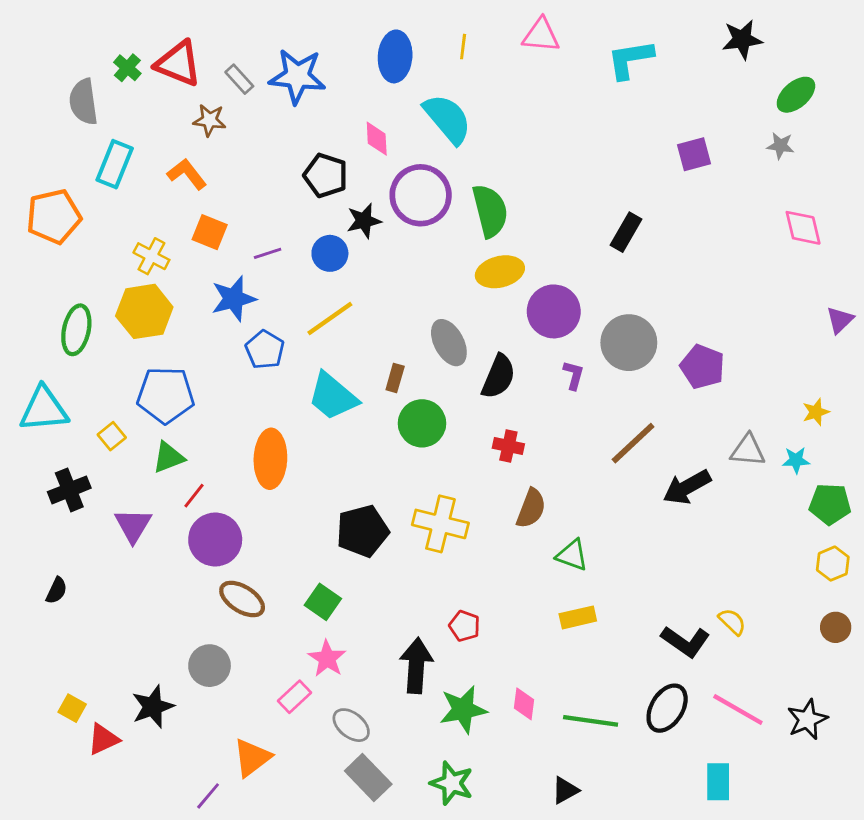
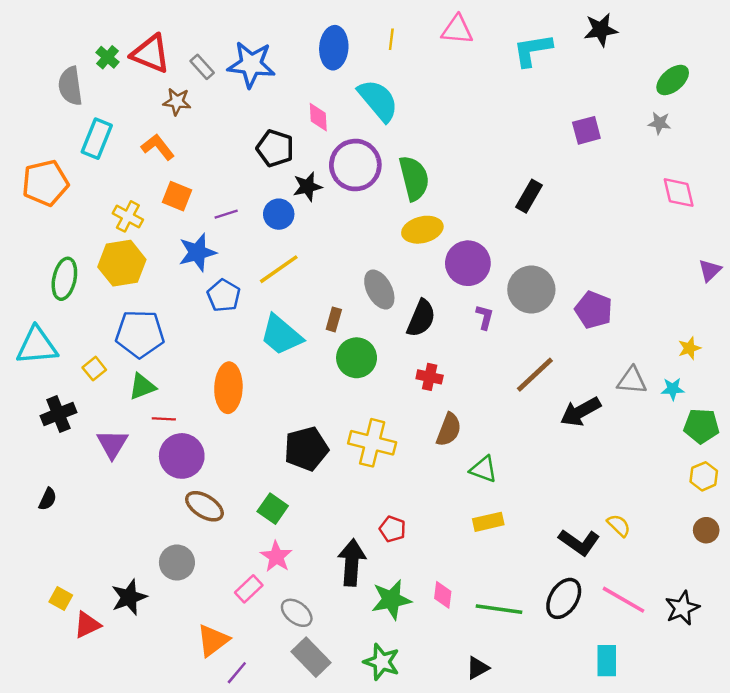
black star: (742, 39) -> (601, 30), moved
red line: (194, 496) -> (164, 419), turned 55
purple line: (208, 796) -> (237, 673), moved

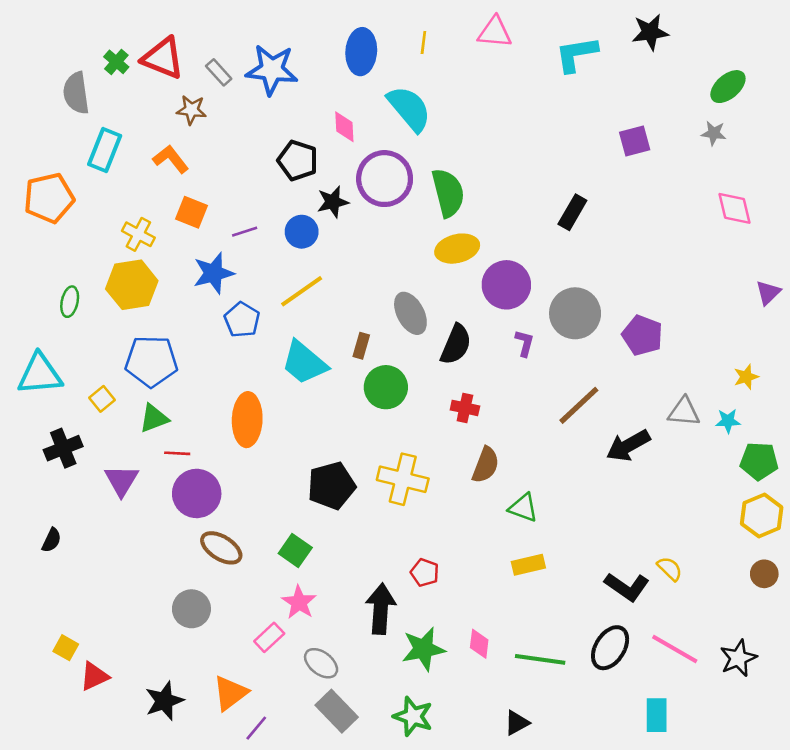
green ellipse: (64, 279) -> (70, 302), size x0.7
yellow hexagon: (704, 476) -> (762, 516), size x1.4
black star: (129, 597) -> (164, 701), moved

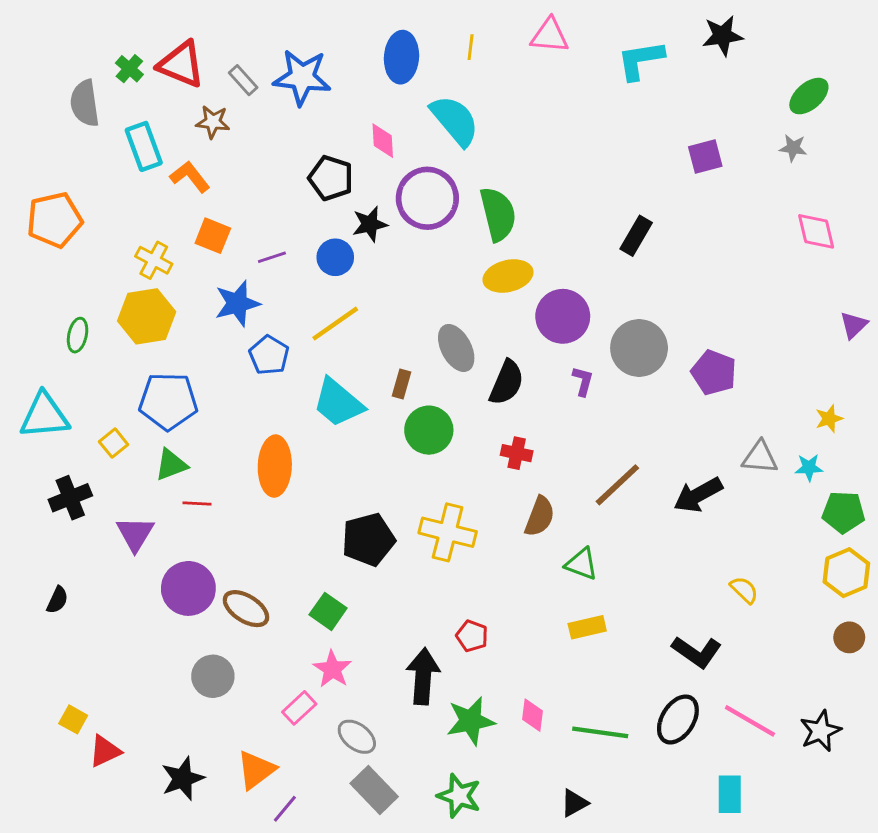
cyan rectangle: (105, 150) -> (144, 146), moved, turned -42
brown line: (579, 405) -> (617, 485), moved
purple circle: (197, 493) -> (188, 588), moved
yellow semicircle: (670, 569) -> (744, 590), moved

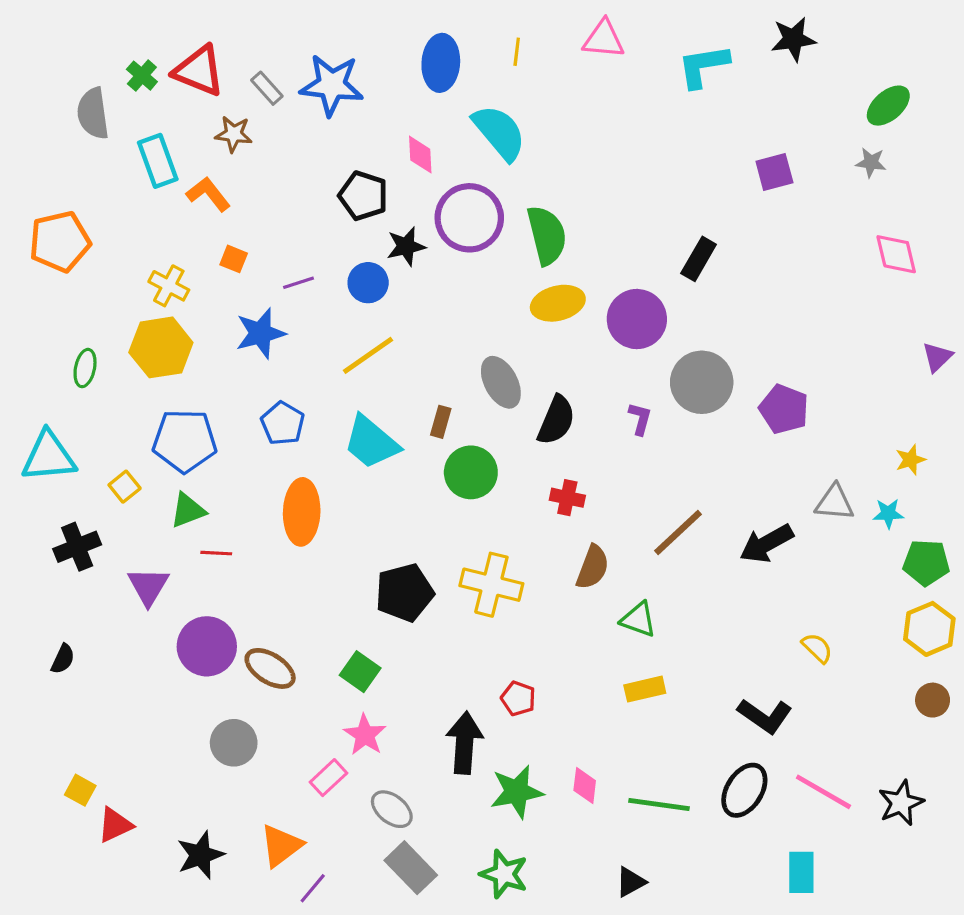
orange square: (213, 236) -> (234, 259), size x0.7
purple circle: (563, 316) -> (637, 319), moved
blue pentagon: (269, 355) -> (283, 423), moved

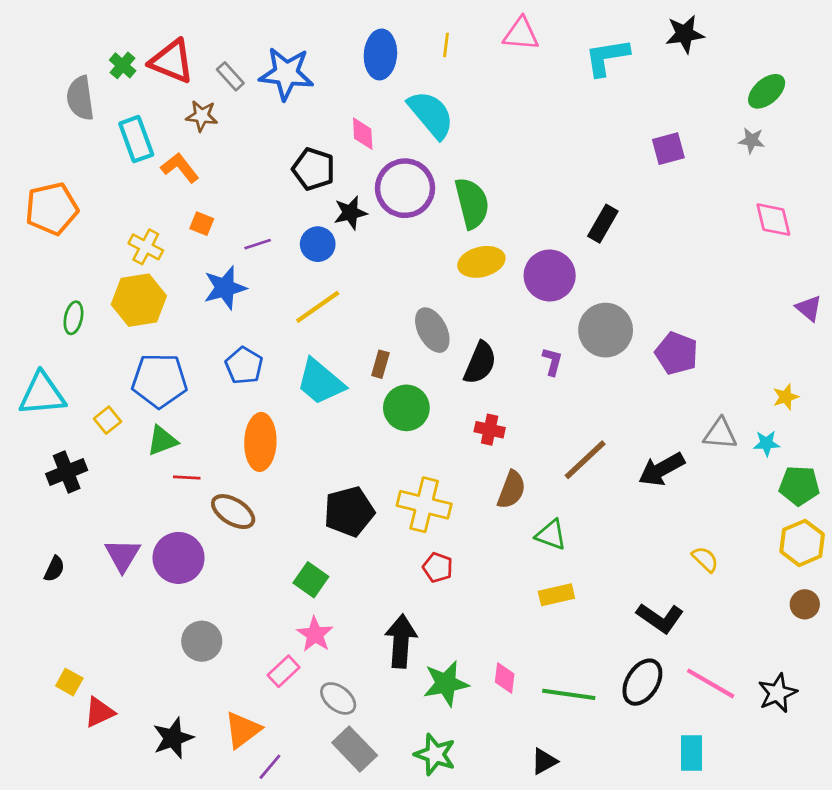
purple triangle: (937, 357) -> (809, 308), turned -36
purple triangle: (148, 586) -> (123, 555), moved
brown ellipse: (270, 668) -> (233, 512), moved
red pentagon: (518, 699) -> (438, 567), moved

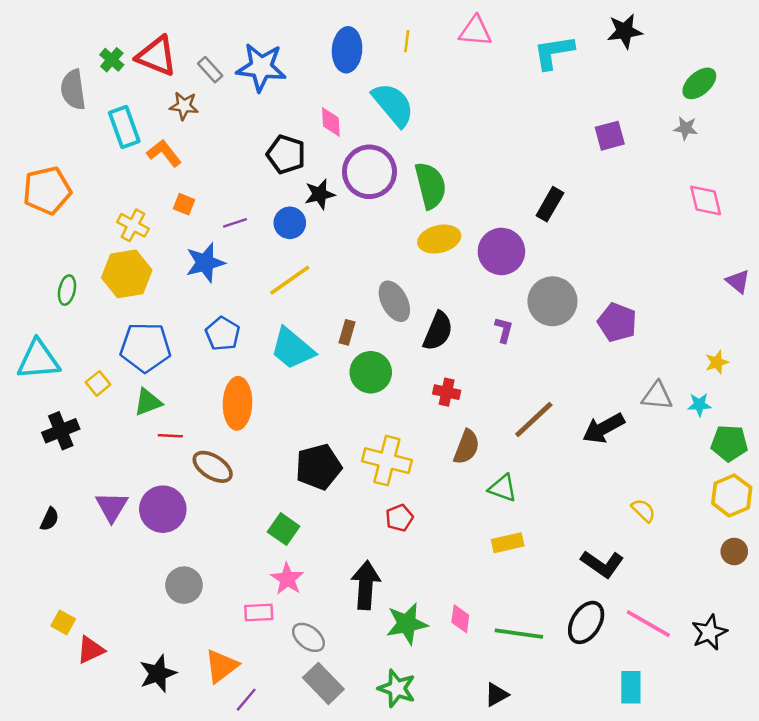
red pentagon: (438, 567) -> (399, 518), turned 30
pink rectangle: (284, 671) -> (259, 612), turned 40

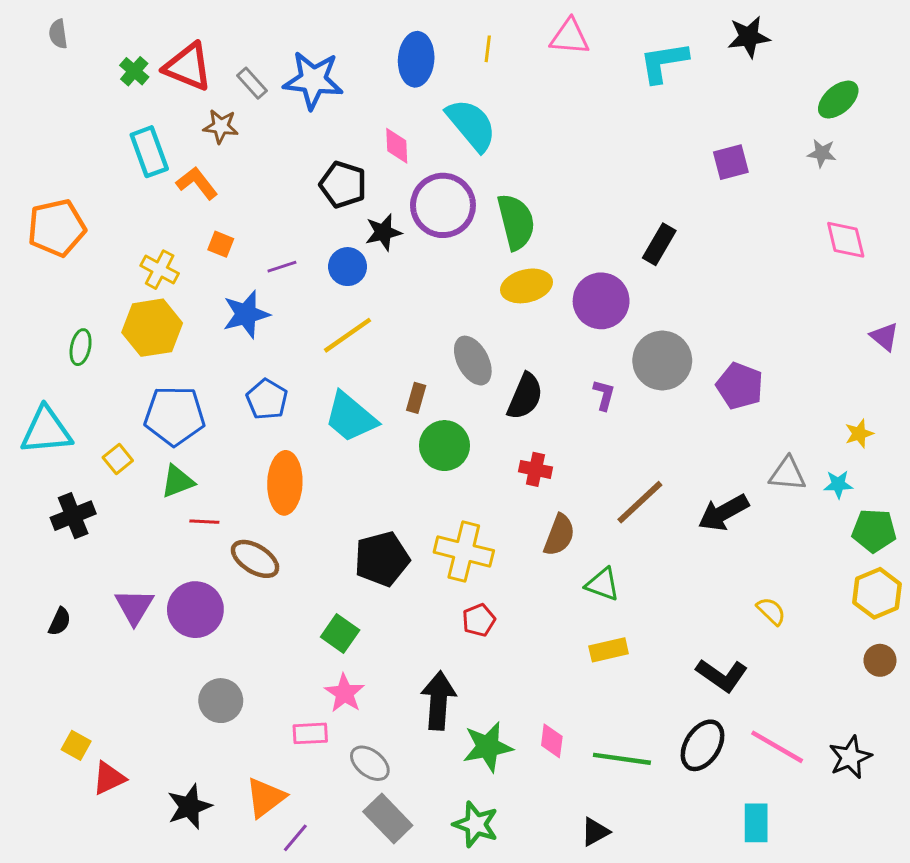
gray semicircle: (73, 90) -> (58, 34), moved, size x0.6

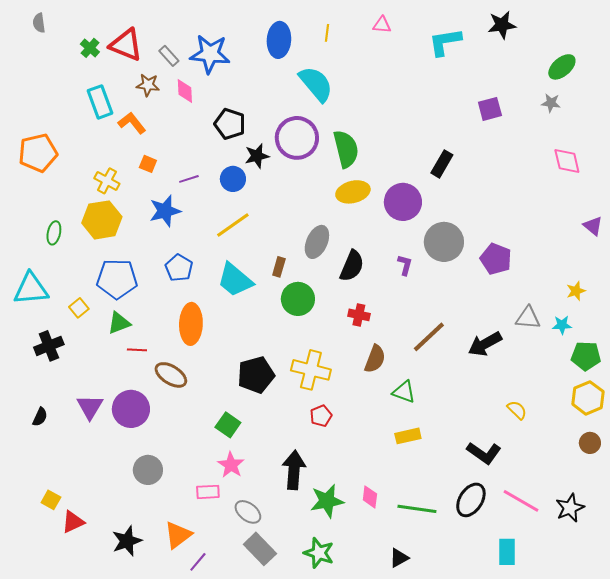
pink triangle: (570, 37) -> (382, 25), size x0.7
pink diamond: (397, 146) -> (185, 91), moved
gray ellipse: (473, 361) -> (317, 242), turned 52

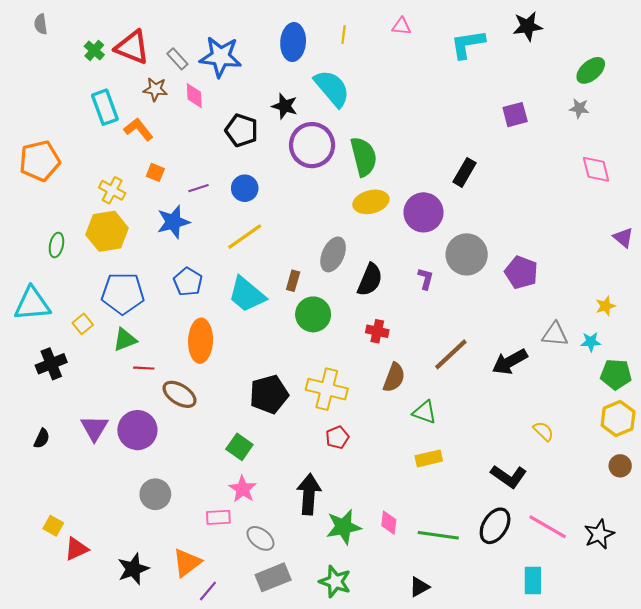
black star: (257, 156) -> (285, 106), moved, turned 30
gray rectangle: (260, 549) -> (273, 577), turned -68

